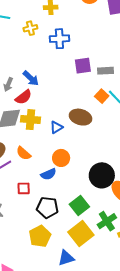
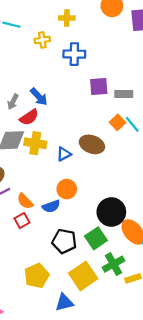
orange semicircle: (23, 153) -> (25, 201), moved
red square: (24, 188) -> (22, 221), turned -32
green square: (79, 206) -> (96, 238), moved
black pentagon: (47, 207) -> (64, 241), moved

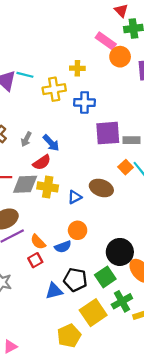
yellow cross: (42, 40) -> (54, 89), size x1.5
purple square: (99, 86) -> (108, 133), size x1.4
gray arrow: (13, 102) -> (26, 139), moved
yellow pentagon: (37, 276) -> (69, 336), moved
blue triangle: (64, 302) -> (54, 291), moved

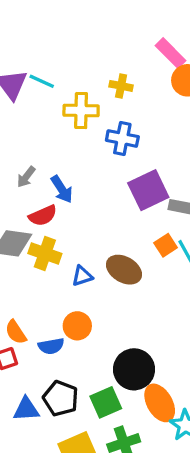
purple square: (108, 133) -> (148, 190), turned -32

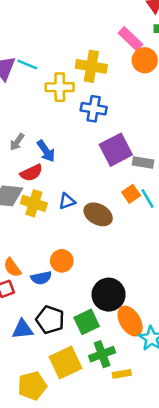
yellow cross: (121, 86) -> (91, 66), size x1.6
blue triangle: (82, 276) -> (67, 201), moved

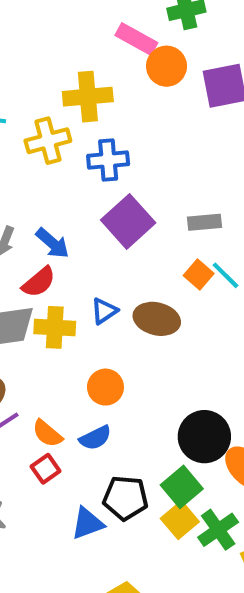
purple square: (116, 150) -> (128, 221), moved
orange circle: (62, 261) -> (105, 387), moved
yellow square: (65, 362) -> (180, 520), moved, size x0.7

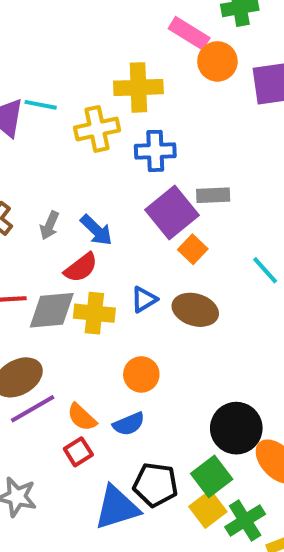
gray rectangle: (204, 222) -> (213, 195), moved
orange square: (199, 274) -> (193, 249), moved
blue triangle: (87, 523) -> (117, 508), size x1.4

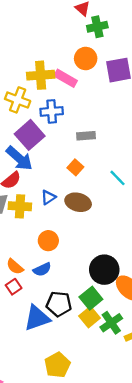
pink rectangle: (189, 33) -> (66, 78), moved
yellow cross: (97, 129) -> (18, 100), turned 35
purple square: (172, 212) -> (30, 135), moved
blue arrow: (96, 230) -> (19, 158), size x1.4

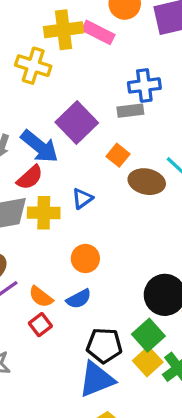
blue cross: (52, 111) -> (144, 85), moved
purple square: (30, 135) -> (77, 122), moved
brown ellipse: (78, 202) -> (147, 182), moved
blue triangle: (37, 318) -> (97, 379), moved

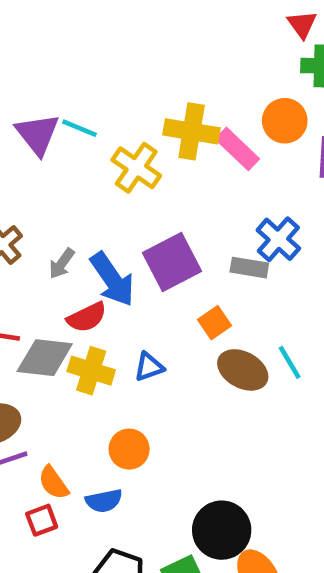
blue cross: (144, 85) -> (278, 239), turned 32

